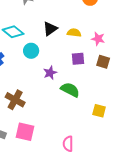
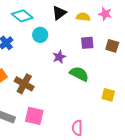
pink star: (98, 39) -> (105, 14), moved

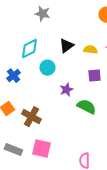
cyan diamond: (22, 16) -> (29, 49), turned -65

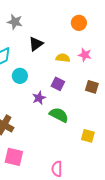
black triangle: (66, 46) -> (36, 44), moved
purple square: (94, 76) -> (58, 84), moved, turned 32

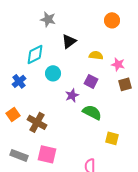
pink star: (85, 55) -> (118, 64), moved
brown square: (92, 87) -> (125, 84), turned -32
yellow square: (88, 136) -> (112, 138), moved

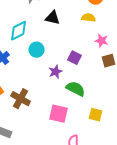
black triangle: (69, 41) -> (53, 18), turned 49
yellow semicircle: (96, 55) -> (89, 18), moved
pink square: (47, 154) -> (59, 114), moved

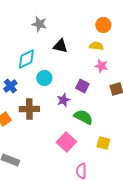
pink star: (102, 41) -> (101, 66), moved
brown cross: (21, 99) -> (29, 109), moved, turned -30
pink square: (59, 114) -> (66, 142), turned 30

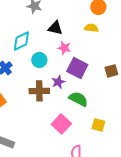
pink star: (101, 66) -> (64, 48), moved
purple square: (82, 86) -> (77, 68), size x1.5
brown cross: (29, 109) -> (39, 91), moved

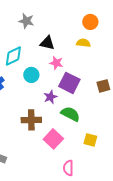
brown cross: (39, 91) -> (31, 120), moved

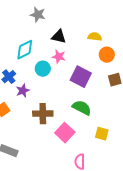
orange circle: (90, 22) -> (107, 55), moved
pink star: (56, 63) -> (59, 57), moved
purple star: (50, 97) -> (23, 91), moved

